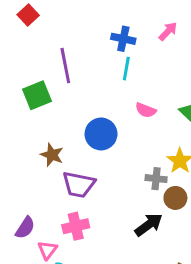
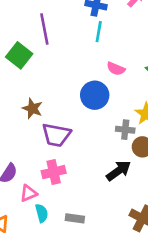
green square: (37, 95) -> (19, 55), turned -30
blue circle: (101, 134) -> (95, 95), moved
pink triangle: (47, 250) -> (28, 193), turned 30

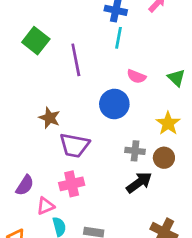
purple line: (44, 29) -> (76, 60), moved
green square: (19, 55) -> (36, 41), moved
gray cross: (125, 130) -> (135, 151), moved

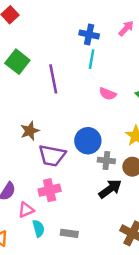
blue circle: (114, 104) -> (88, 141), moved
brown star: (50, 118) -> (30, 131), turned 30

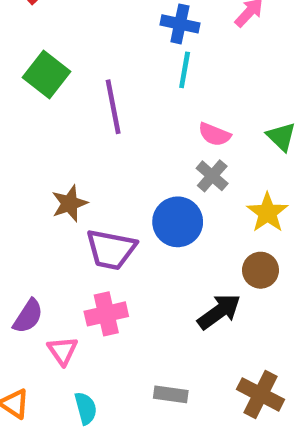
gray cross: (106, 160) -> (212, 176), moved, turned 35
pink triangle: (26, 210) -> (63, 351), turned -42
cyan semicircle: (38, 228) -> (86, 408), moved
gray rectangle: (69, 233) -> (171, 394), moved

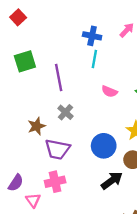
green square: (46, 75) -> (25, 61), turned 35
gray cross: (212, 176) -> (65, 112), moved
blue circle: (178, 222) -> (104, 146), moved

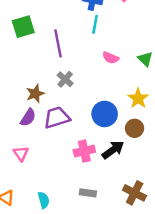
purple trapezoid: (57, 149) -> (57, 118), turned 152
pink cross: (55, 182) -> (84, 151), moved
purple semicircle: (16, 183) -> (28, 118), moved
pink triangle: (33, 200) -> (21, 153), moved

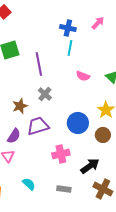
purple semicircle: (28, 118) -> (14, 136), moved
black arrow: (113, 150) -> (90, 166), moved
cyan semicircle: (44, 200) -> (29, 184), moved, turned -32

